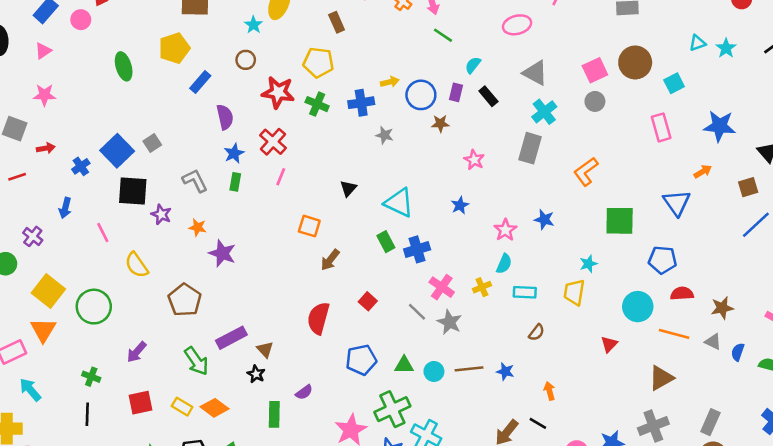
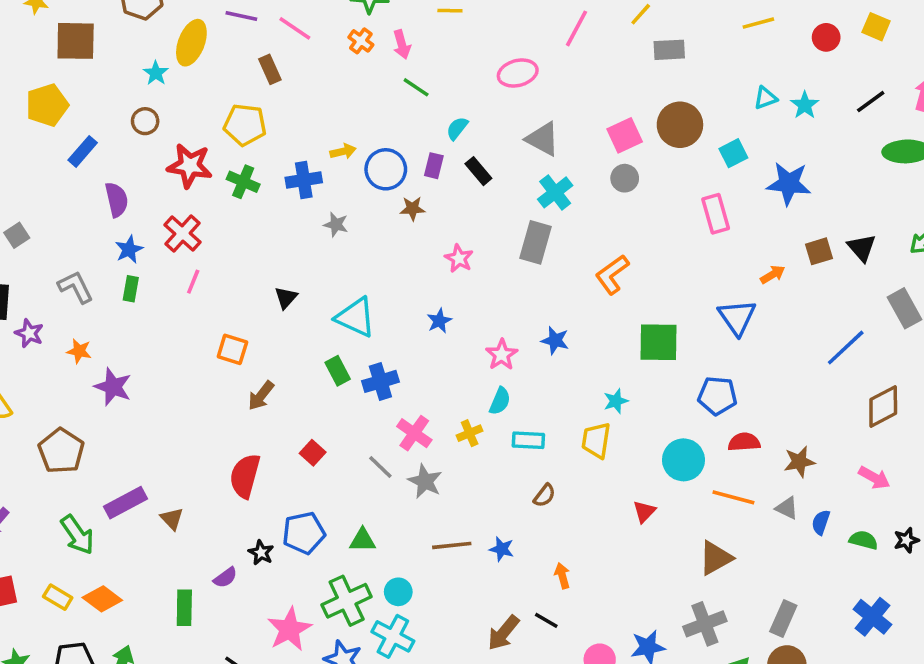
blue star: (720, 126) -> (789, 184), moved
brown square: (748, 187) -> (819, 251), moved
cyan circle: (434, 371) -> (398, 592), moved
black star: (256, 374) -> (261, 553), moved

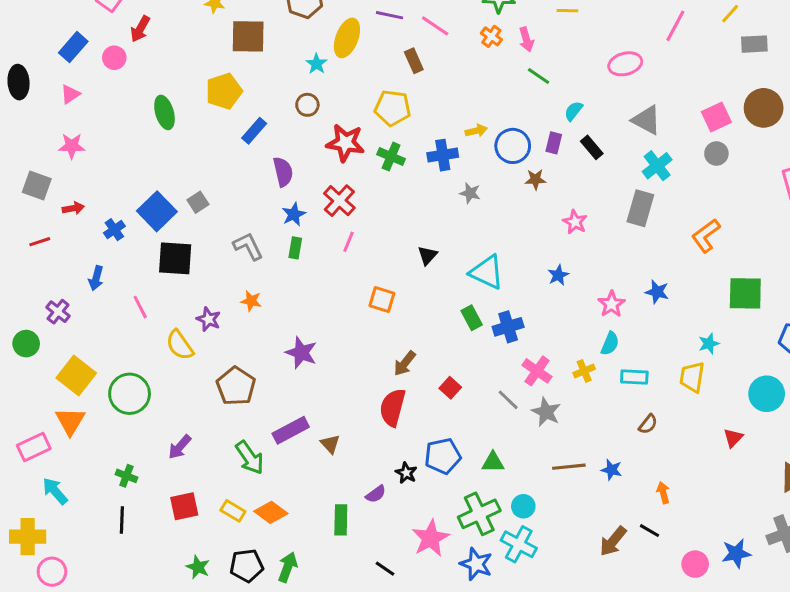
purple star: (29, 333) -> (209, 319), moved
purple star: (113, 387) -> (301, 353), moved
brown arrow: (261, 396) -> (405, 363), moved

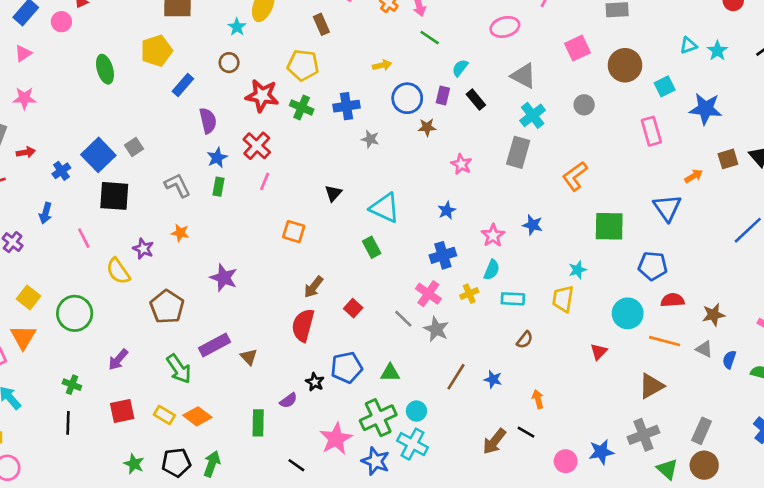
pink square: (716, 117) -> (577, 48), moved
yellow arrow: (476, 131) -> (382, 65), moved
blue cross: (508, 327) -> (443, 255), moved
yellow square: (76, 376) -> (28, 298), size x0.7
brown line: (569, 467) -> (456, 377), turned -52

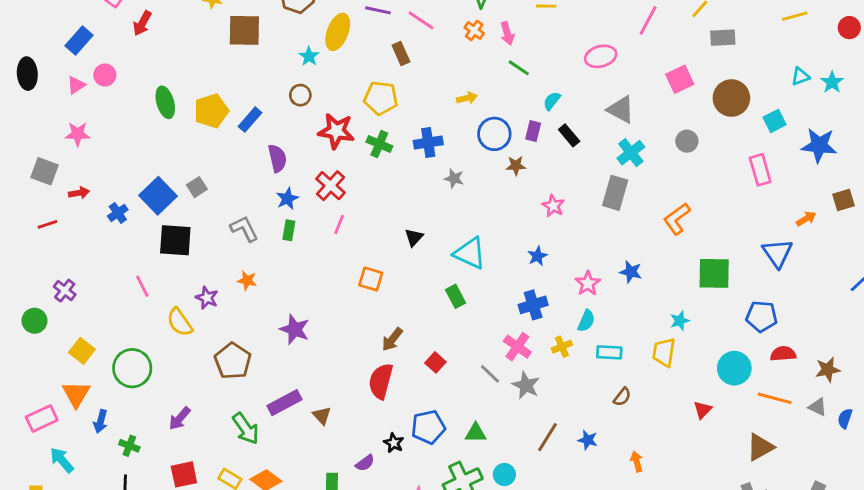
pink circle: (61, 22) -> (105, 75), moved
yellow pentagon: (156, 51) -> (211, 111), moved
blue arrow: (46, 213) -> (101, 421), moved

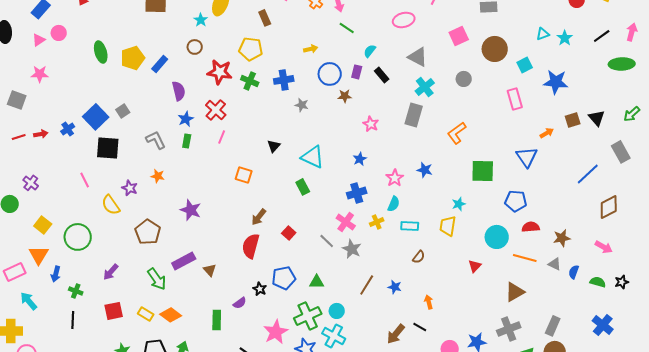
red arrow: (79, 193) -> (41, 134), moved

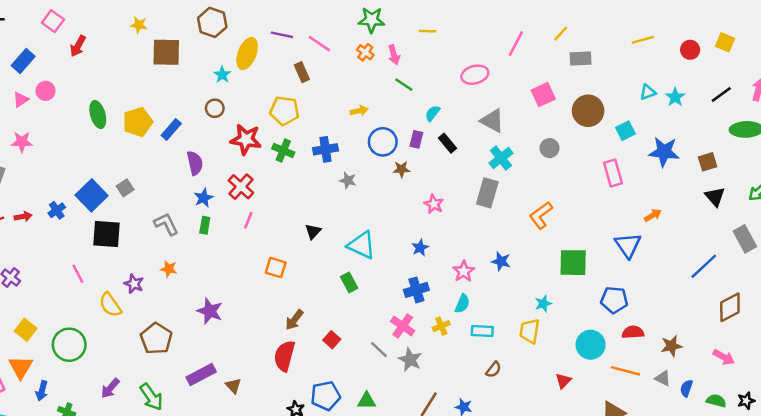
brown square: (573, 120) -> (708, 162), moved
green arrow: (157, 279) -> (151, 397), moved

